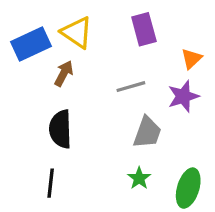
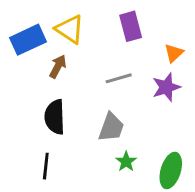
gray trapezoid: (147, 132) -> (111, 127), moved

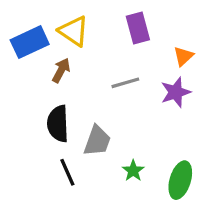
gray trapezoid: (111, 127) -> (97, 141), moved
black line: (46, 166) -> (67, 172), moved, turned -30

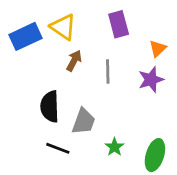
brown arrow: (61, 70) -> (74, 61), moved
gray line: (125, 83) -> (108, 71), turned -75
black line: (67, 172) -> (58, 148), turned -45

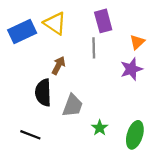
brown arrow: (74, 61) -> (59, 66), moved
gray line: (108, 71) -> (94, 48), moved
black line: (58, 148) -> (30, 135), moved

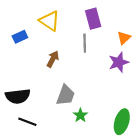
blue rectangle: (22, 32) -> (20, 37), moved, size x0.6
black semicircle: (43, 93) -> (18, 96), moved, turned -95
green star: (100, 128) -> (80, 115), moved

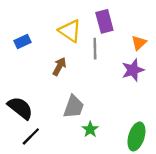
yellow triangle: (50, 21) -> (70, 31), moved
black semicircle: (18, 96) -> (20, 108), turned -135
black line: (27, 122) -> (31, 136), turned -66

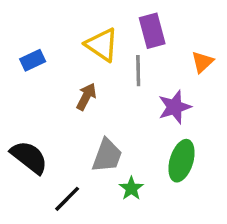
purple star: (133, 70) -> (175, 107), moved
black line: (31, 136) -> (67, 199), moved
green ellipse: (136, 136) -> (182, 161), moved

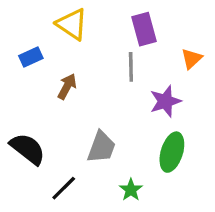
yellow triangle: (102, 45) -> (72, 24), moved
brown arrow: (86, 97) -> (67, 87), moved
green star: (131, 188) -> (131, 190), moved

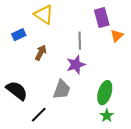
purple rectangle: (144, 29) -> (102, 18), moved
purple star: (165, 101) -> (76, 65), moved
green star: (131, 190) -> (107, 116), moved

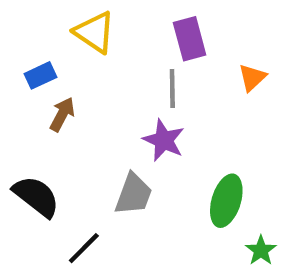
purple rectangle: (102, 18) -> (190, 39), moved
brown arrow: (41, 53) -> (62, 114), moved
purple star: (76, 65) -> (164, 140), turned -30
green star: (107, 116) -> (261, 250), moved

